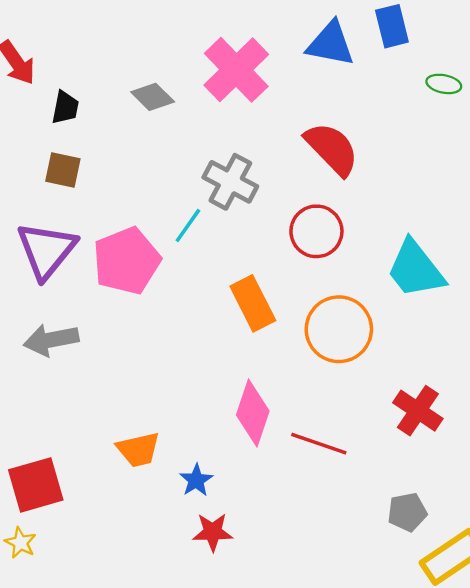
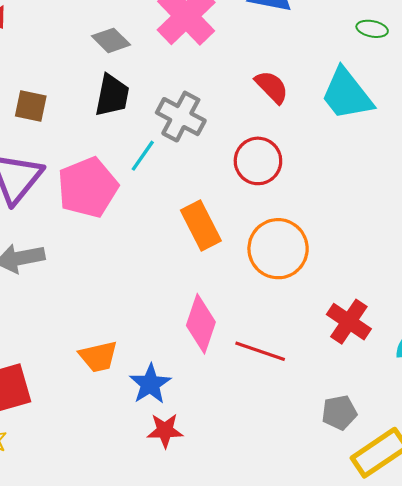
black trapezoid: (65, 108) -> (112, 95), moved, size x1.4
red semicircle: (332, 149) -> (272, 87), size x0.7
cyan trapezoid: (416, 269) -> (347, 94), moved
blue star: (196, 480) -> (150, 384), size x1.4

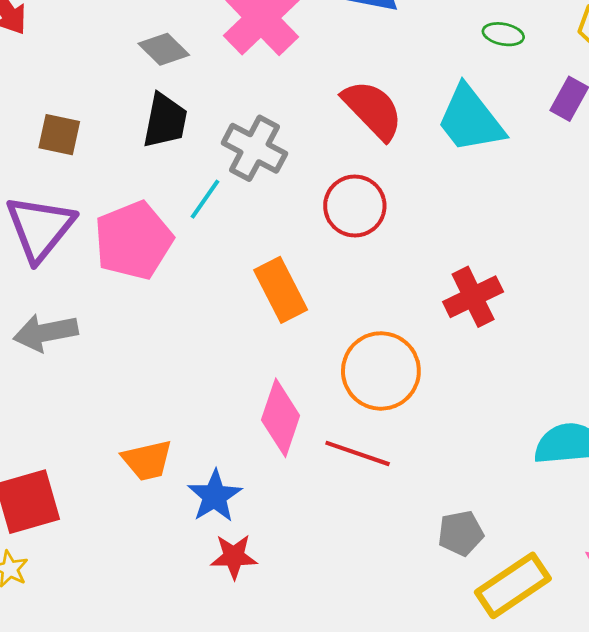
red semicircle: (272, 87) -> (373, 110), size x1.4
orange circle: (278, 249) -> (381, 371), moved
red cross: (349, 322) -> (473, 297), moved, turned 30

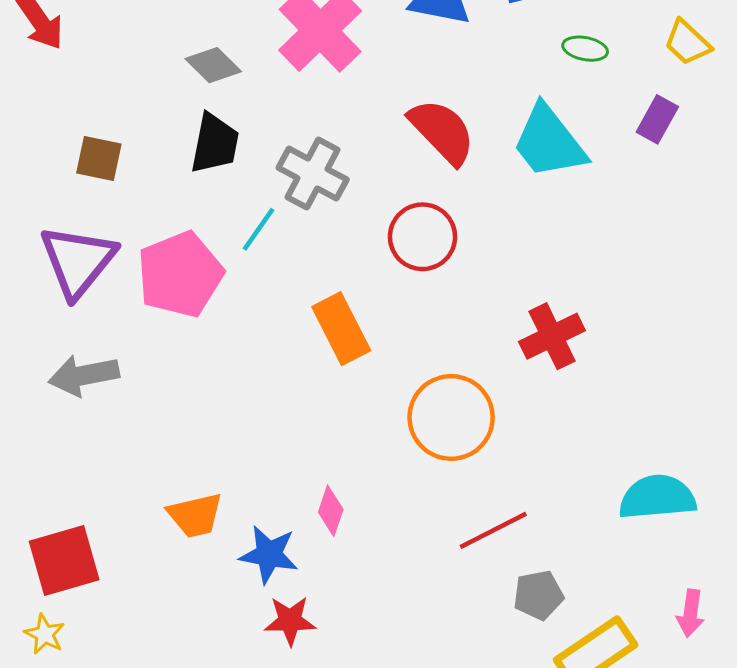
pink diamond: (281, 418) -> (331, 511), moved, size x0.6
red line: (358, 453) -> (493, 530), moved, turned -46
blue star: (215, 496) -> (269, 554), turned -30

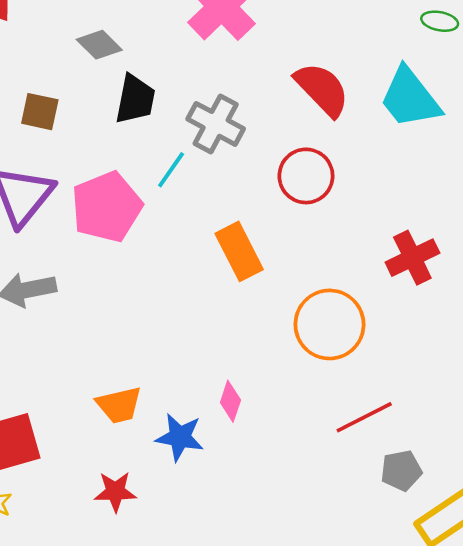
gray diamond: (213, 65) -> (99, 45), moved
red star: (290, 621) -> (115, 492), moved

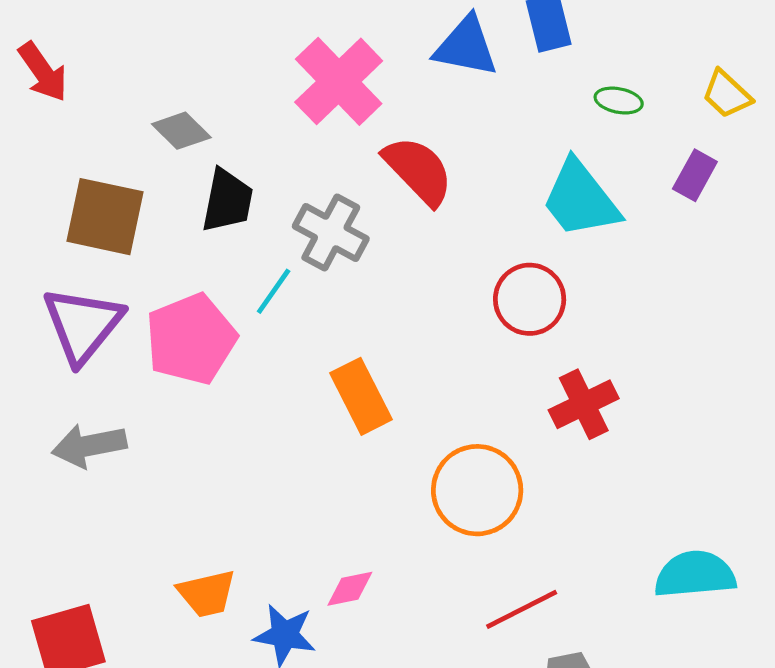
red semicircle: (322, 89) -> (418, 170), moved
brown square: (40, 112) -> (105, 217), size x1.6
red circle: (306, 176) -> (530, 299), moved
pink diamond: (230, 401) -> (350, 589), turned 60

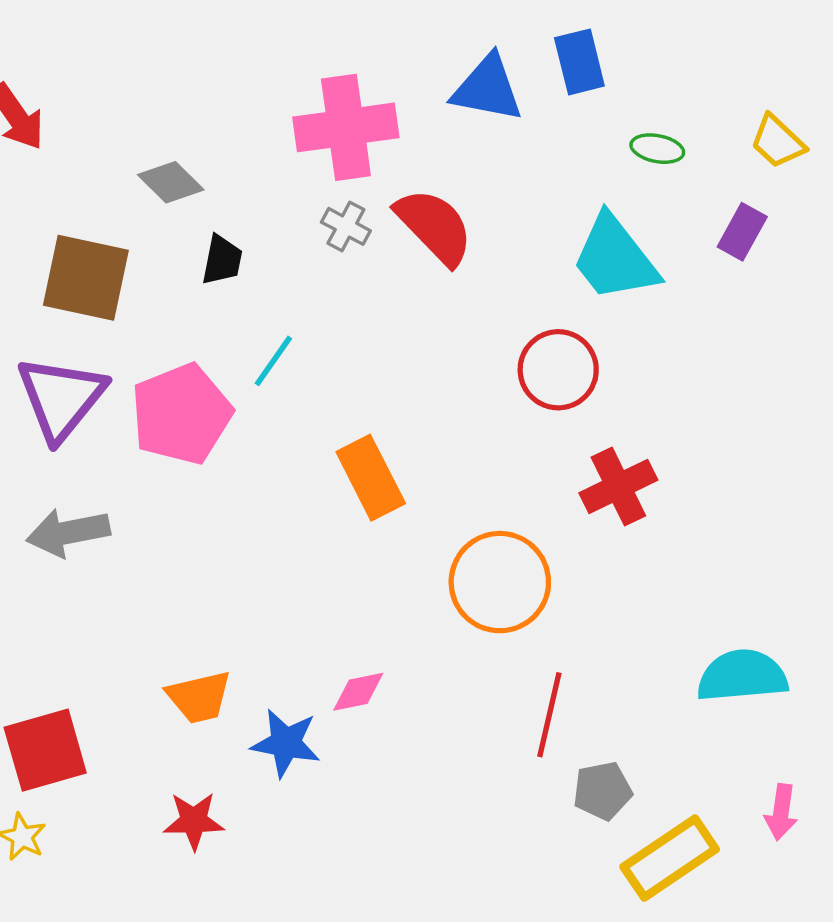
pink cross: (339, 81) -> (346, 127), turned 36
black trapezoid: (227, 201) -> (222, 260), size x0.7
gray cross: (331, 233) -> (346, 226), moved, size x0.6
red line: (522, 609) -> (549, 715), turned -50

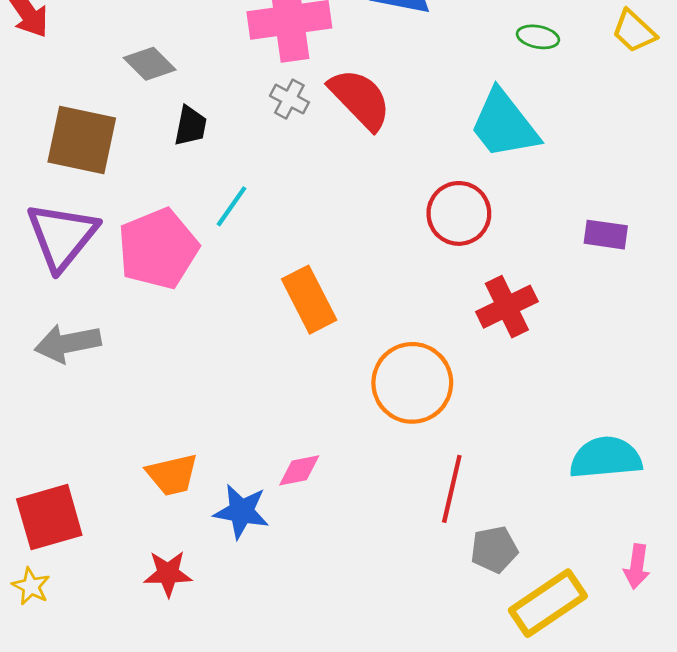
purple rectangle: (742, 232) -> (606, 235), moved, turned 69

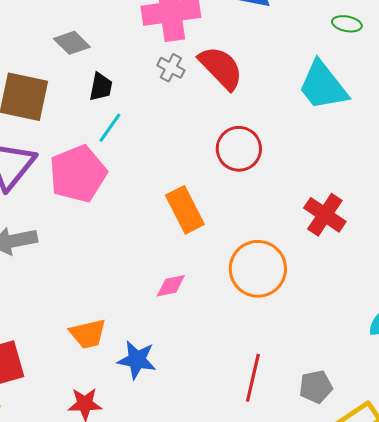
cyan line: (231, 206) -> (110, 128), moved
red circle: (459, 213) -> (239, 149), moved
red cross: (507, 307) -> (325, 215), turned -30
pink diamond: (299, 470) -> (171, 286), moved
red line: (452, 489) -> (253, 378), moved

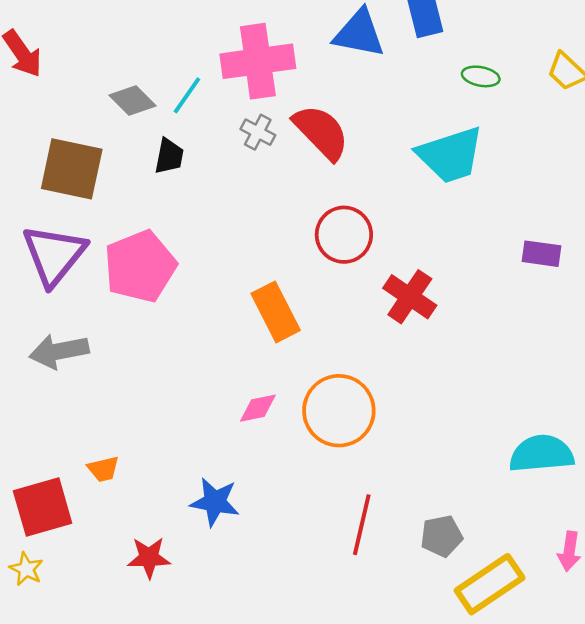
cyan trapezoid: (323, 86) -> (450, 155), turned -70
cyan line: (110, 128) -> (187, 95), moved
red cross: (325, 215) -> (410, 297), moved
orange circle: (258, 269) -> (339, 411), moved
orange trapezoid: (88, 334) -> (103, 469), moved, size x0.7

